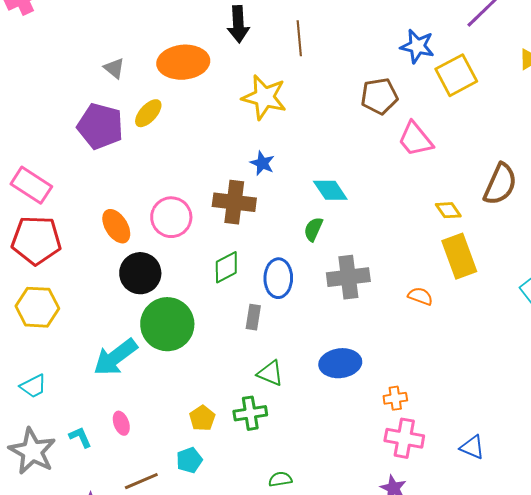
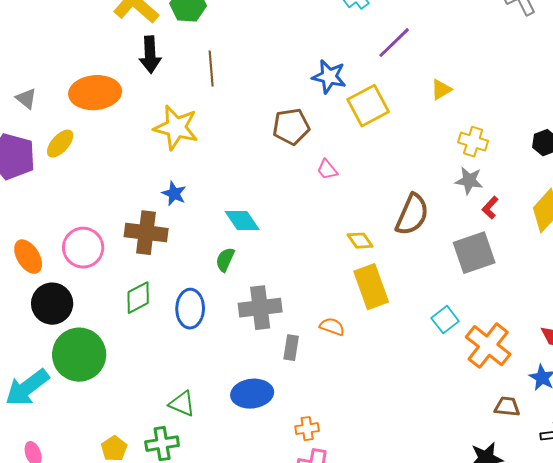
pink trapezoid: (415, 139) -> (327, 170), size x0.6
gray rectangle: (253, 317) -> (291, 348), moved

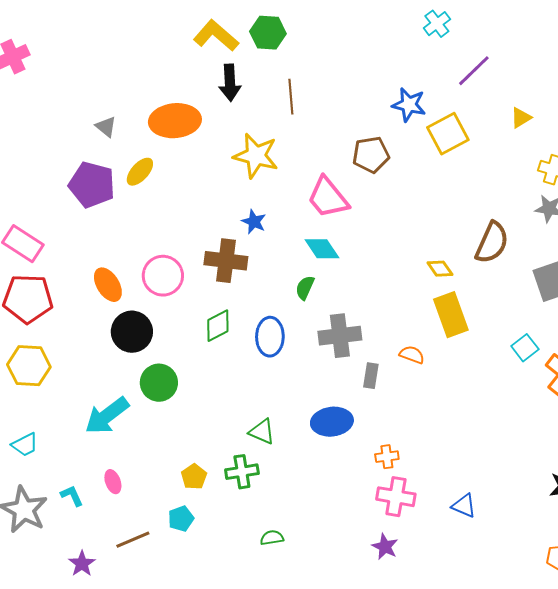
pink trapezoid: (327, 170) -> (328, 198), moved, size x2.0
green circle: (79, 355) -> (159, 383), size x0.7

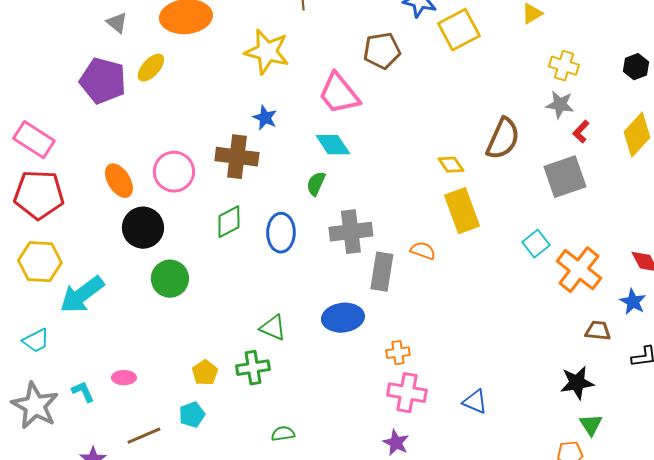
gray rectangle: (371, 376) -> (382, 272), size x1.5
cyan arrow: (107, 416) -> (82, 295), moved
pink ellipse: (113, 482) -> (124, 378), turned -70

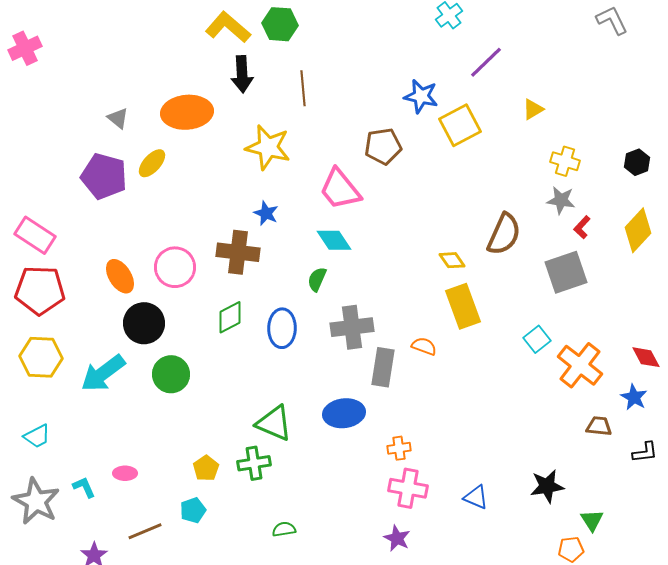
cyan arrow: (82, 295) -> (103, 373), moved
green triangle: (273, 328) -> (274, 423), size x1.4
black star: (577, 383) -> (547, 486), moved

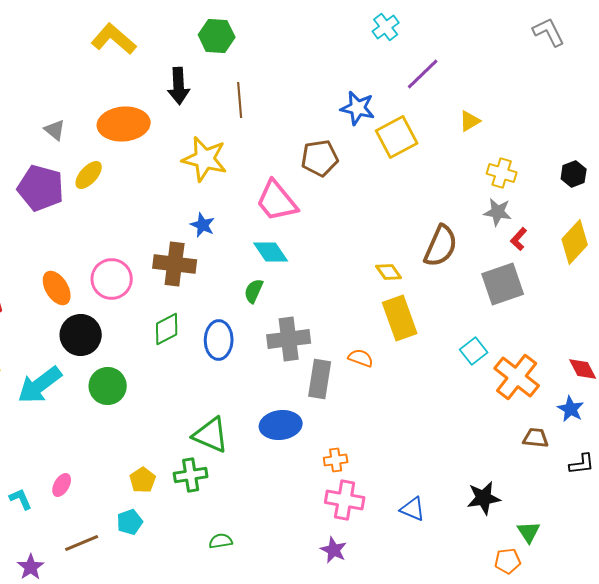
yellow L-shape: (228, 27) -> (114, 39), moved
pink ellipse: (125, 473) -> (62, 485), turned -60

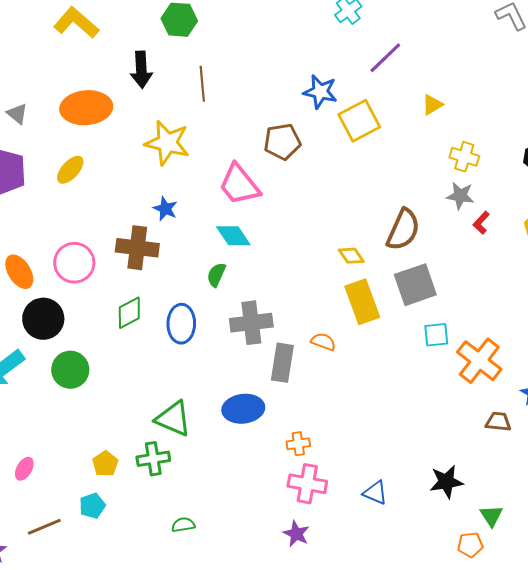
yellow ellipse: (89, 175) -> (70, 170), moved
gray square: (503, 284) -> (415, 285), moved
cyan square: (474, 351) -> (436, 335), turned 32

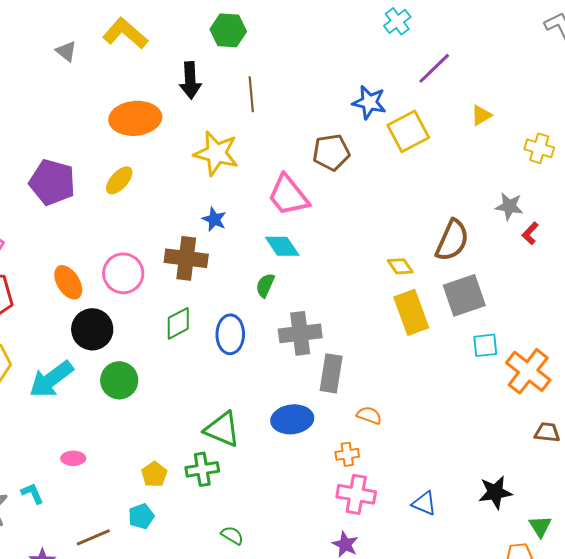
gray triangle: (17, 114) -> (66, 51), moved
yellow cross: (464, 157) -> (539, 148), moved
orange semicircle: (323, 342) -> (369, 415), moved
pink ellipse: (24, 469) -> (73, 458), moved, turned 60
green semicircle: (183, 525) -> (232, 535), turned 40

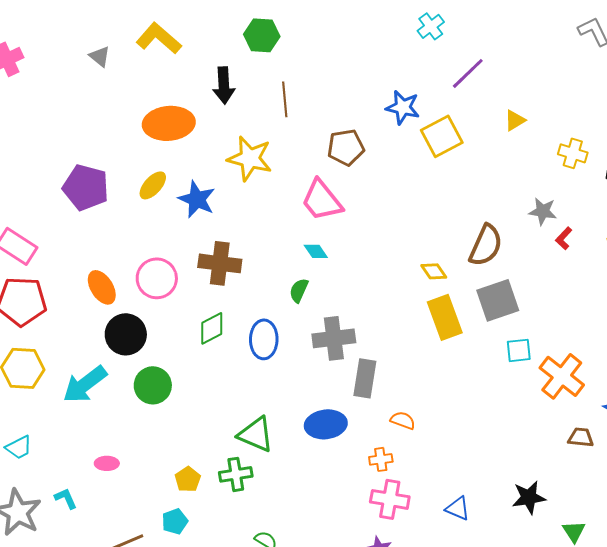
brown pentagon: (331, 152) -> (346, 147), moved
blue star: (214, 219) -> (197, 199), moved, size x1.5
cyan diamond: (282, 246) -> (316, 251), size x0.7

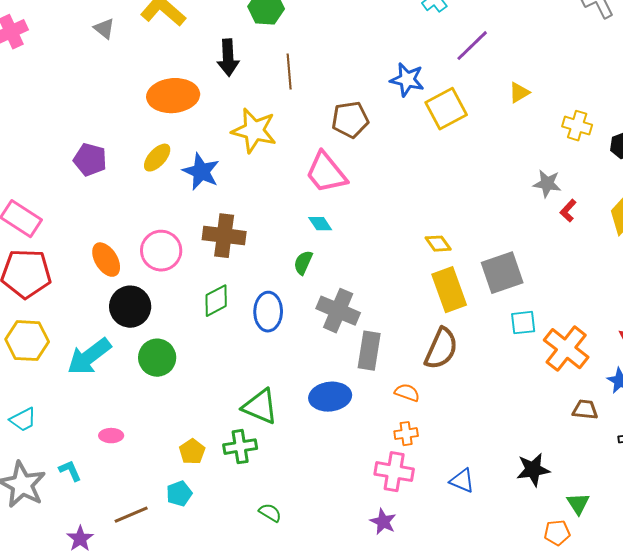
purple pentagon: (86, 187) -> (90, 160), size x0.7
brown semicircle: (486, 245) -> (441, 349), moved
gray cross: (334, 338) -> (338, 311), turned 30
orange cross: (381, 459) -> (406, 434), moved

